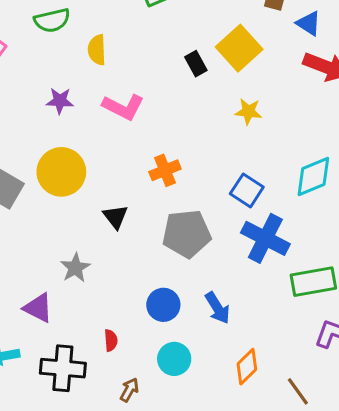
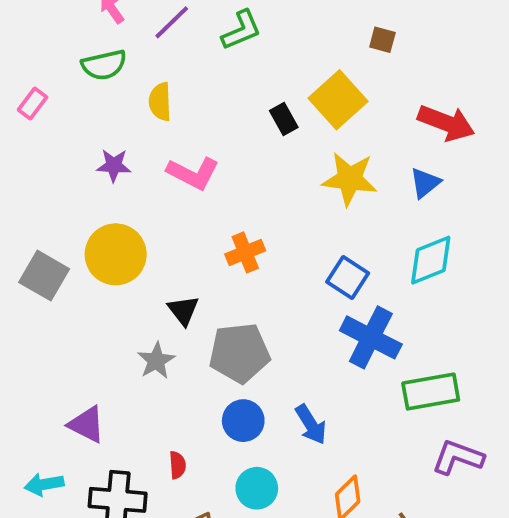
blue triangle: (309, 23) -> (425, 183), moved, turned 48
yellow star: (248, 112) -> (350, 179), size x1.6
gray pentagon: (187, 234) -> (239, 353), moved
gray star: (75, 268) -> (156, 361), moved

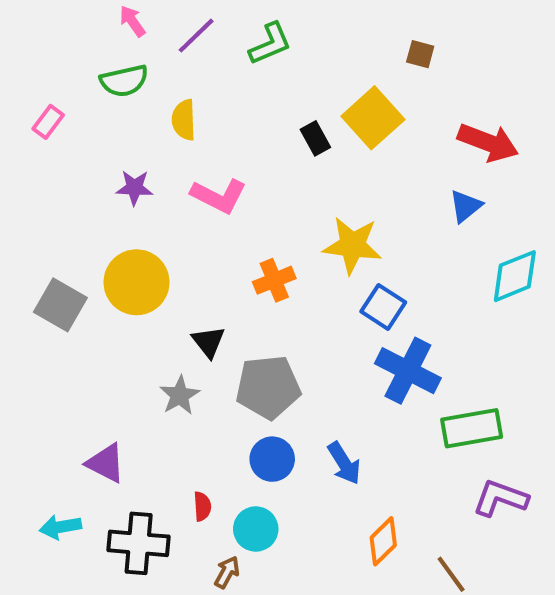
yellow star: (350, 179) -> (352, 245), moved
cyan diamond: (431, 260) -> (515, 276), moved
cyan circle: (257, 488) -> (256, 529), moved

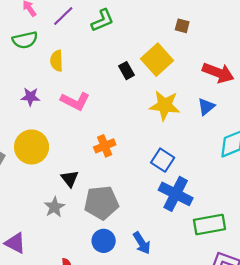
yellow star: (352, 245) -> (165, 106), moved

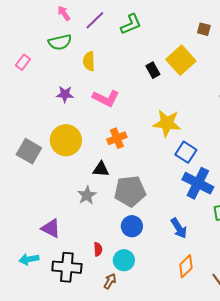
yellow star: (165, 106) -> (167, 123), moved
orange cross: (105, 146) -> (117, 138), moved
black triangle: (70, 179) -> (101, 169), turned -48
blue arrow: (142, 243) -> (179, 228), moved

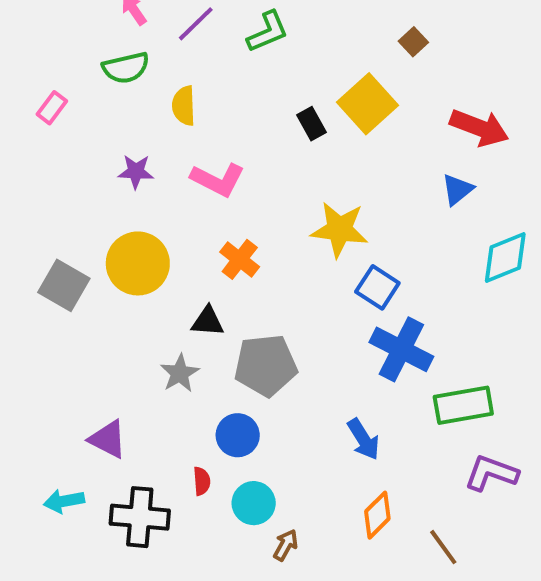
brown square: (204, 29) -> (413, 42), turned 32
orange cross: (117, 138) -> (240, 259), turned -30
blue circle: (132, 226) -> (238, 435), moved
brown arrow: (110, 281) -> (286, 545), moved

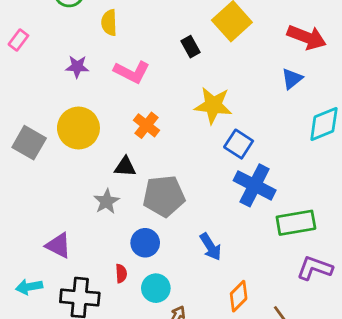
pink rectangle: (52, 108) -> (18, 40), moved
black rectangle: (312, 124) -> (191, 47), moved
blue arrow: (363, 439) -> (211, 247), moved

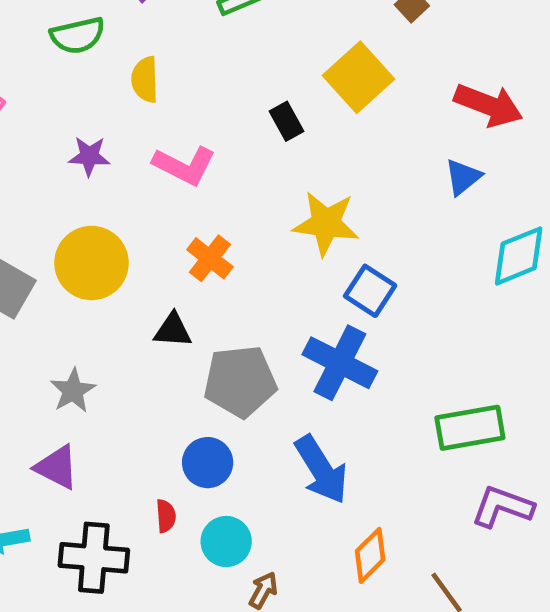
blue cross: (255, 185) -> (340, 363), moved
gray star: (106, 201) -> (73, 391), moved
blue arrow: (211, 247) -> (321, 470), size x1.4

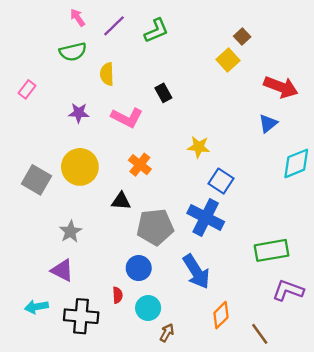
yellow square: (358, 77) -> (228, 60), moved, size x0.7
black rectangle: (287, 121) -> (163, 93), moved
yellow star: (326, 223) -> (199, 147), size x0.7

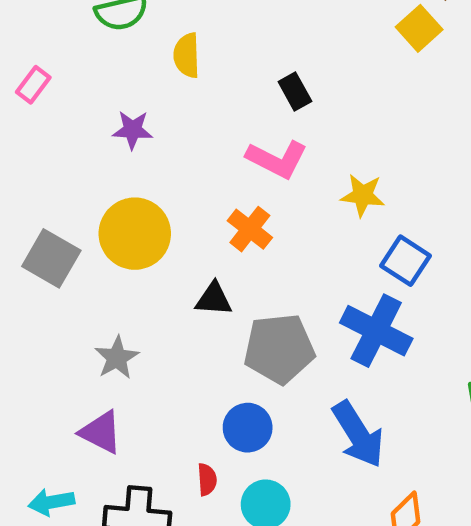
pink L-shape: (127, 118) -> (277, 159), moved

